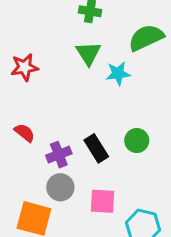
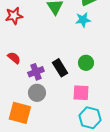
cyan star: (118, 74) -> (83, 20), moved
pink square: (102, 201) -> (81, 93), moved

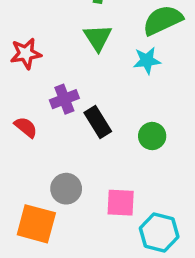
black rectangle: (60, 68) -> (98, 122), moved
purple cross: (36, 72) -> (64, 99), moved
pink square: (81, 93) -> (121, 203), moved

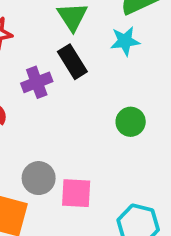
black rectangle: (98, 122) -> (72, 62), moved
pink square: (121, 203) -> (76, 193), moved

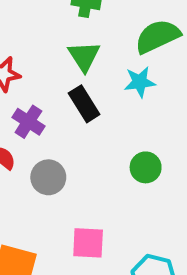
purple cross: (37, 82) -> (28, 122), moved, turned -36
gray circle: (39, 178) -> (48, 177), moved

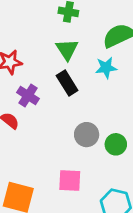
green circle: (146, 167) -> (116, 144), moved
gray circle: (48, 177) -> (87, 135), moved

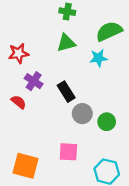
green triangle: (67, 50) -> (66, 43), turned 48
black rectangle: (67, 83) -> (66, 92), moved

